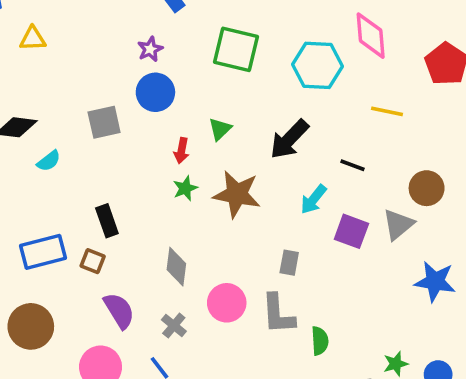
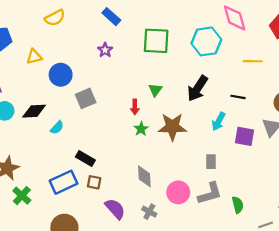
blue circle: (155, 92) -> (61, 75), moved
black rectangle: (107, 221) -> (85, 158), moved, turned -30
gray L-shape: (278, 314) -> (210, 193), turned -92

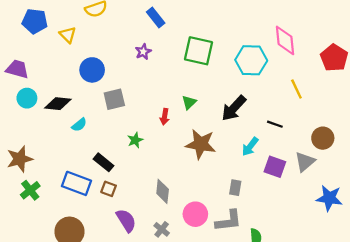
yellow triangle: (34, 57) -> (68, 35), moved, turned 49
yellow line: (253, 61) -> (296, 89), turned 54
green star: (141, 129) -> (135, 140), moved
blue rectangle: (64, 182) -> (76, 183), turned 36

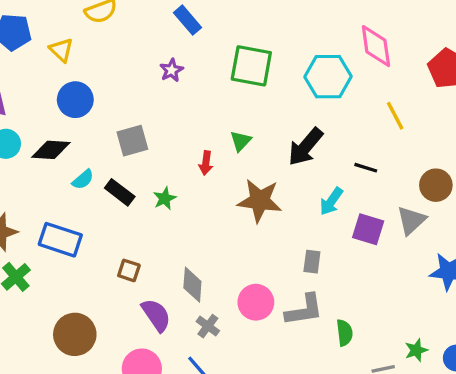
blue circle: (92, 70) -> (75, 100), moved
black rectangle: (104, 162) -> (120, 192), moved
blue rectangle: (76, 183) -> (60, 240), moved
gray diamond: (163, 191) -> (192, 285), moved

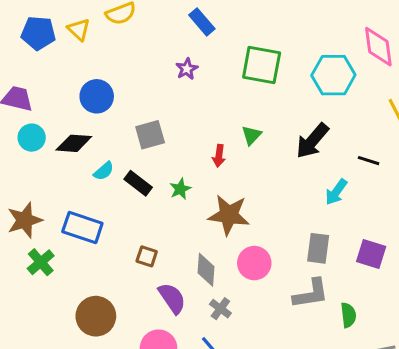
yellow triangle: (61, 50) -> (79, 29), moved
brown star: (260, 201) -> (229, 215), moved
purple square: (368, 229) -> (371, 254), moved
gray rectangle: (312, 262) -> (318, 248), size x1.4
pink circle: (256, 302) -> (254, 263), moved

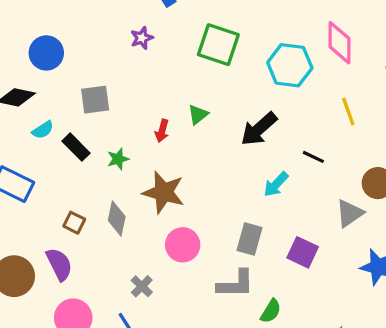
gray diamond: (206, 270) -> (117, 219), moved
purple semicircle: (172, 298) -> (59, 264), moved
green semicircle: (348, 315) -> (271, 311), turned 30

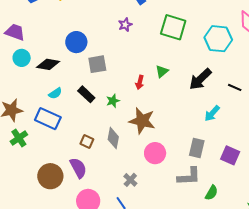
blue circle: (46, 53) -> (76, 42), moved
cyan semicircle: (43, 130) -> (55, 93), moved
black line: (313, 157) -> (235, 87), moved

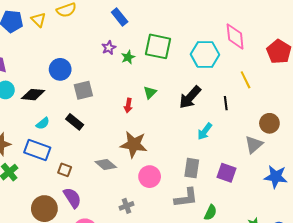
black line: (235, 87) -> (226, 103), turned 64
green star: (113, 101) -> (128, 57), moved
gray diamond: (113, 138) -> (106, 165), turned -55
brown square: (87, 142) -> (65, 170), moved
gray cross: (130, 180) -> (126, 206), turned 32

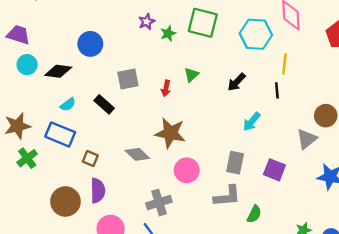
yellow line: (246, 80) -> (284, 64), moved, turned 30
gray square: (83, 90) -> (128, 79), moved
black arrow: (190, 97) -> (237, 82), size x0.7
purple semicircle: (72, 198) -> (98, 191), turned 30
gray cross: (126, 206) -> (159, 203), size x1.5

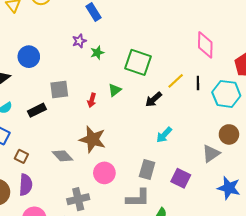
green square: (203, 23) -> (138, 62), moved
cyan hexagon: (256, 34) -> (226, 94), moved
yellow line: (284, 64) -> (176, 81), moved, turned 36
black line: (277, 90) -> (198, 83), moved
black rectangle: (104, 104) -> (37, 110), turned -72

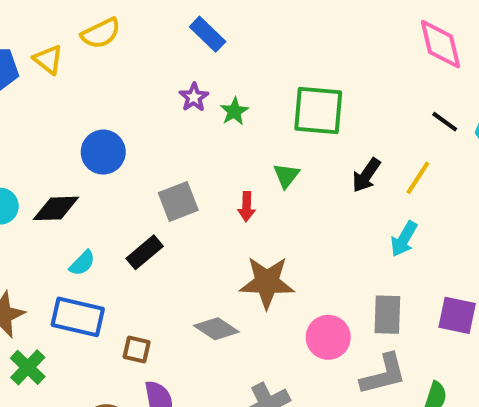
yellow line: (176, 81) -> (418, 178), moved
black line: (198, 83) -> (445, 122), turned -40
pink circle: (104, 173) -> (328, 337), moved

